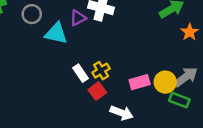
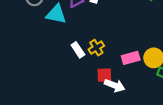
red square: (97, 91) -> (104, 75), moved, turned 35

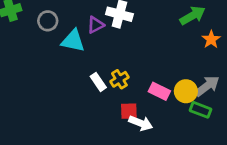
pink rectangle: (131, 58) -> (159, 91), turned 42

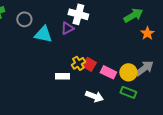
purple triangle: (96, 25) -> (67, 28), moved
white rectangle: (98, 82) -> (62, 76), moved, turned -56
green rectangle: (200, 110) -> (128, 92), moved
red square: (129, 111) -> (89, 64), moved, turned 32

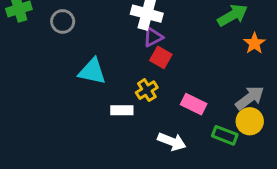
purple triangle: (67, 28) -> (153, 37), moved
cyan triangle: (43, 34) -> (92, 71), moved
red square: (89, 64) -> (161, 57), moved
yellow circle: (128, 72) -> (250, 121), moved

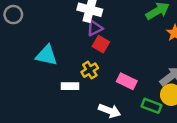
gray circle: (63, 21) -> (13, 15), moved

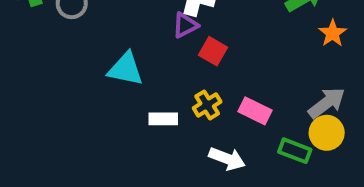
purple triangle: (95, 28) -> (185, 25), moved
yellow cross: (90, 70) -> (207, 105), moved

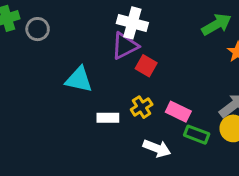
purple triangle: (185, 25) -> (125, 46), size x1.4
green rectangle: (295, 151) -> (197, 135), moved

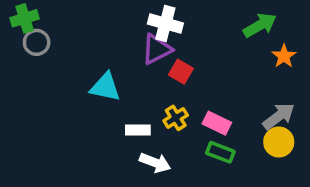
gray circle: (38, 29) -> (37, 42), moved
green rectangle: (197, 135) -> (220, 152), moved
white arrow: (157, 148) -> (155, 163), moved

